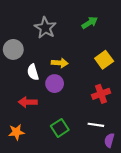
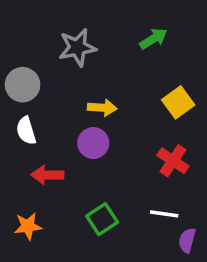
gray star: (45, 28) -> (77, 48), turned 30
white semicircle: (33, 72) -> (26, 131), moved
red cross: (101, 94) -> (173, 161), turned -36

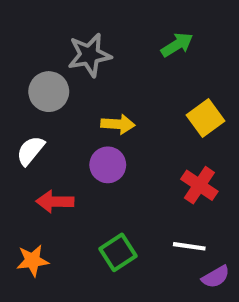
gray circle: (23, 85) -> (49, 92), moved
white semicircle: (26, 131) -> (30, 151), turned 56
purple semicircle: (187, 240) -> (216, 277), turned -135

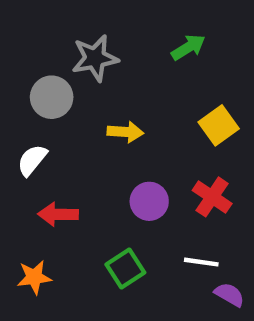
purple circle: (108, 165) -> (149, 201), moved
purple semicircle: (216, 277) -> (229, 295), turned -120

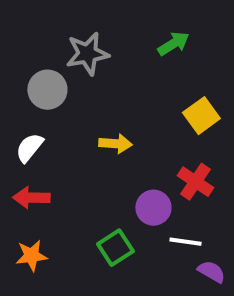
yellow arrow: (125, 132) -> (115, 144), moved
purple circle: (149, 201) -> (153, 208), moved
red arrow: (58, 214) -> (31, 198), moved

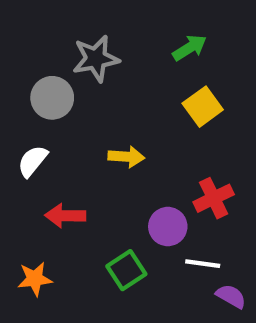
yellow square: (201, 116) -> (203, 107), moved
red cross: (195, 182) -> (214, 198), turned 30
red arrow: (31, 198) -> (65, 216), moved

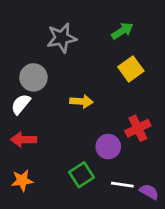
gray circle: (52, 98) -> (33, 77), moved
red arrow: (65, 216) -> (24, 140), moved
white line: (203, 264) -> (122, 185), moved

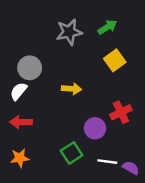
gray star: (62, 38) -> (69, 32), moved

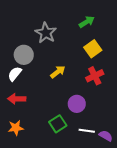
gray star: (69, 32) -> (46, 33), moved, turned -30
yellow arrow: (72, 89) -> (58, 72), turned -42
red cross: (121, 112) -> (95, 76), moved

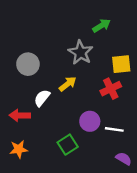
gray star: (46, 33) -> (80, 52), moved
yellow square: (93, 49) -> (121, 64), moved, turned 30
white semicircle: (15, 74) -> (42, 98), moved
white line: (87, 131) -> (114, 129), moved

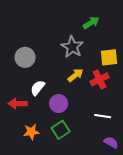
yellow arrow: (68, 84) -> (75, 75), moved
purple circle: (90, 121) -> (59, 104), moved
orange star: (19, 149) -> (31, 132), moved

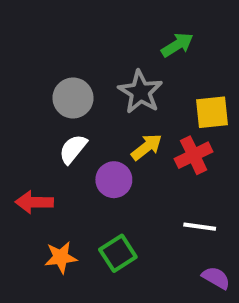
gray circle: (25, 57) -> (73, 98), moved
white semicircle: (38, 88) -> (73, 149), moved
purple circle: (59, 104) -> (114, 180), moved

